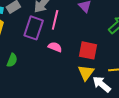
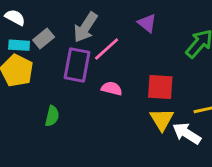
pink line: (55, 20) -> (107, 49), turned 42

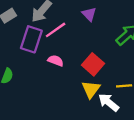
red square: (160, 87) -> (93, 64), turned 30

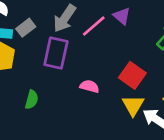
pink line: (56, 30) -> (94, 26), moved
pink semicircle: (56, 61) -> (89, 86), moved

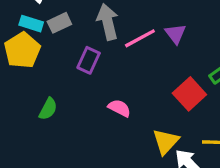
gray arrow: (65, 18) -> (108, 22), turned 120
purple rectangle: (56, 53) -> (89, 60), size x0.7
red square: (132, 75) -> (189, 94), moved

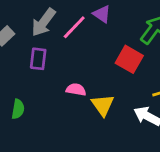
gray arrow: (108, 22) -> (43, 22), turned -112
yellow triangle: (166, 142) -> (103, 105), moved

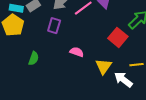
yellow triangle: (103, 105) -> (104, 66), moved

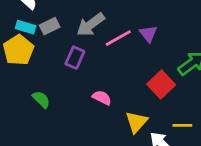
green semicircle: (34, 58) -> (41, 99), turned -72

